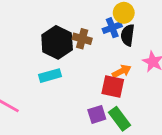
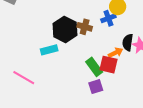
black semicircle: (128, 35) -> (128, 42), moved
cyan rectangle: (50, 76) -> (49, 50), moved
green rectangle: (120, 119) -> (94, 67), moved

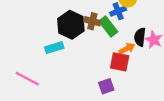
green rectangle: (94, 67) -> (108, 27), moved

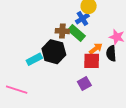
black hexagon: (71, 25) -> (54, 52), moved
black semicircle: (140, 37) -> (111, 53), moved

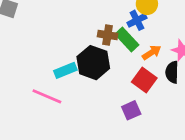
orange arrow: (96, 49) -> (152, 52), moved
red square: (92, 61) -> (144, 80), turned 30
pink line: (17, 90) -> (47, 96), moved

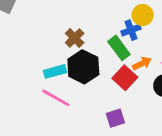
brown cross: (108, 35) -> (75, 38), moved, turned 30
red square: (144, 80) -> (125, 78), moved
pink line: (47, 96) -> (56, 98), moved

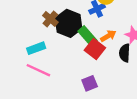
green rectangle: (119, 48) -> (88, 36), moved
black hexagon: (83, 67) -> (69, 23), moved

